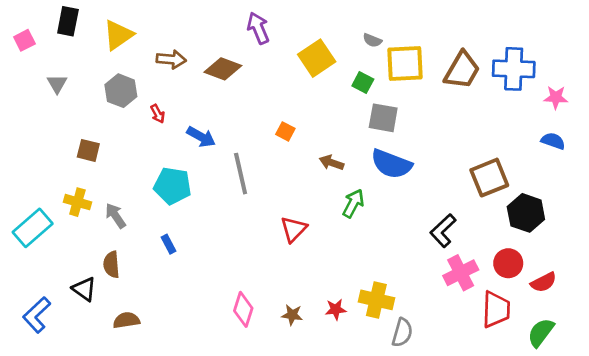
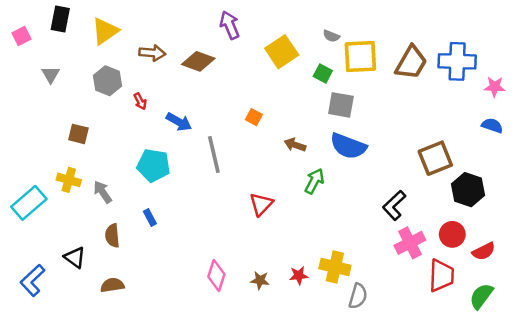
brown semicircle: (111, 265) -> (112, 236), moved

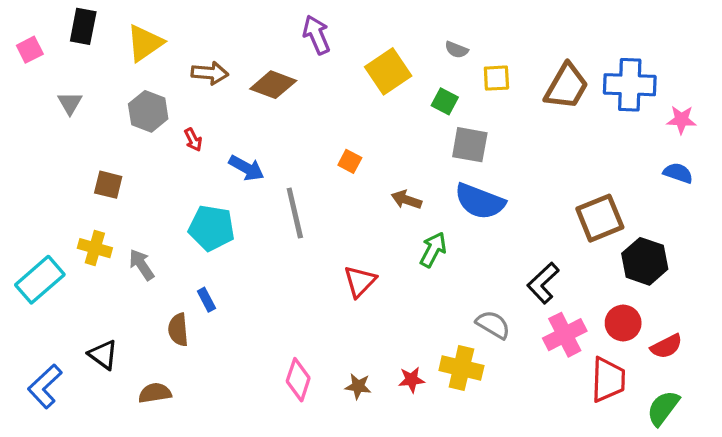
yellow square: (360, 57) -> (496, 78), size x0.6
brown semicircle: (112, 236) -> (178, 330), moved
gray semicircle: (358, 296) -> (493, 325), moved, turned -75

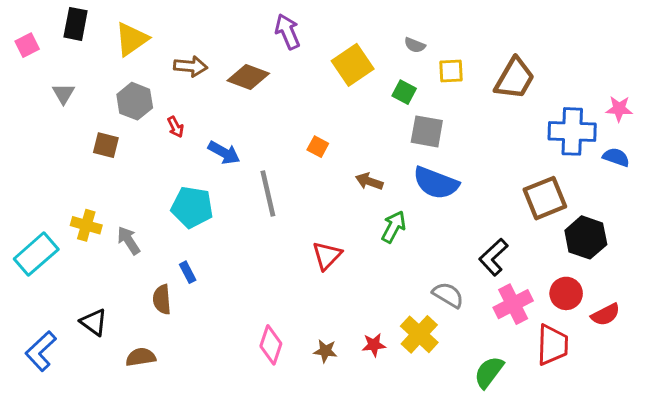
blue cross: (630, 85) -> (572, 131), moved
brown square: (108, 185) -> (106, 145), moved
yellow cross: (461, 368) -> (419, 334), turned 30
green semicircle: (663, 408) -> (489, 372), moved

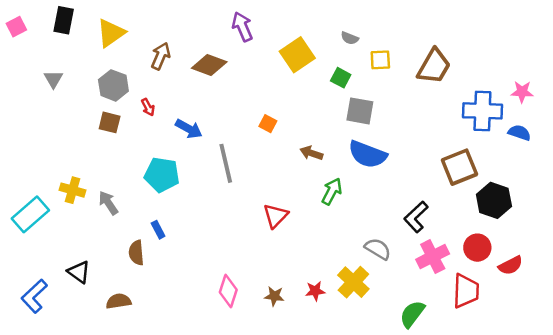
pink square: (27, 45) -> (16, 27), moved
brown arrow: (191, 66) -> (161, 56), turned -72
brown square: (106, 145) -> (110, 122), moved

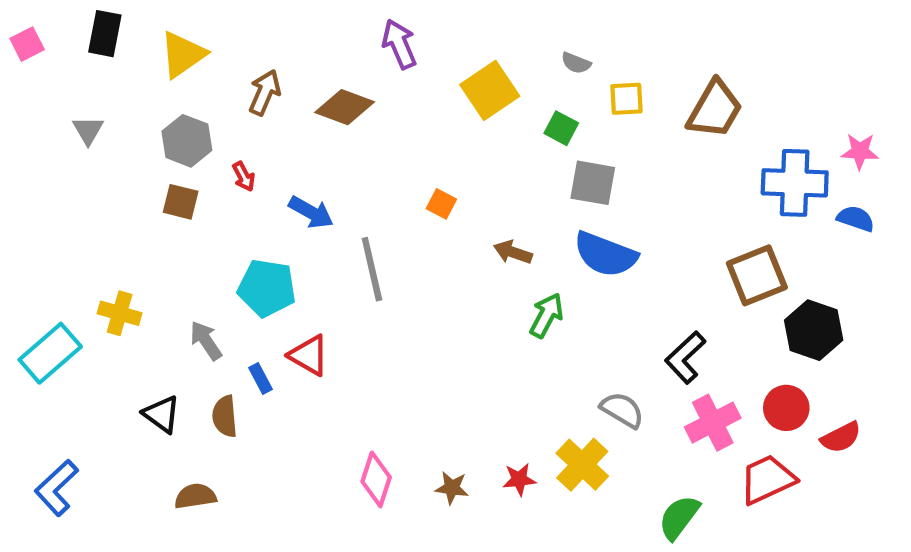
gray arrow: (108, 203) -> (206, 341), moved
red triangle: (276, 216) -> (309, 355), moved, turned -44
black triangle: (79, 272) -> (162, 414), moved
red trapezoid: (466, 291) -> (767, 479), turned -117

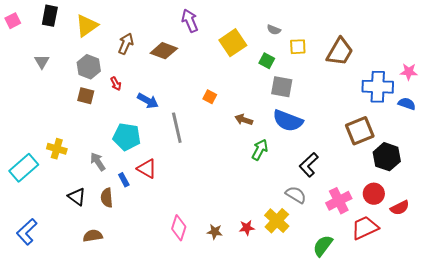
black L-shape: (685, 357) -> (309, 165), moved

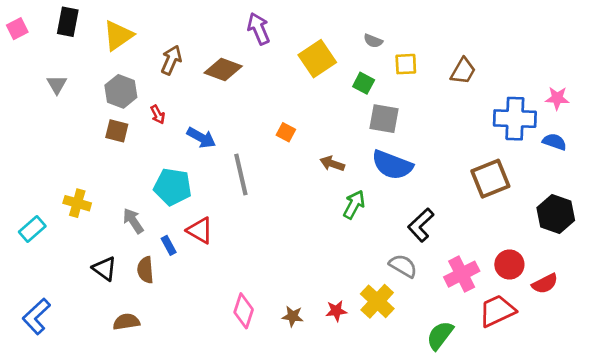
brown trapezoid: (340, 52) -> (463, 71), size x0.7
black hexagon: (387, 157) -> (556, 214), moved
cyan rectangle: (24, 168) -> (32, 229), size x0.7

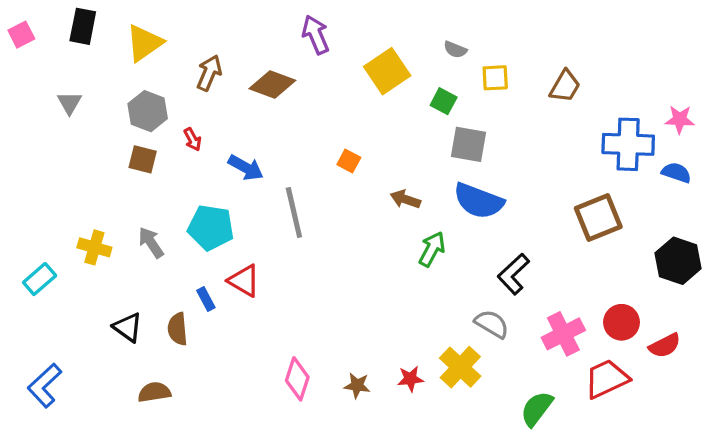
gray arrow: (133, 221) -> (151, 242), moved

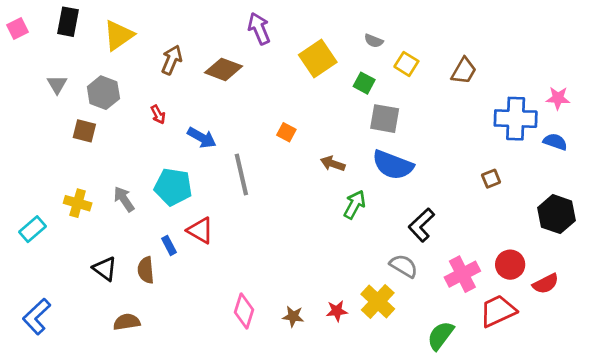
yellow square: (495, 78) -> (406, 64), turned 35
gray hexagon: (148, 111) -> (103, 93), moved
brown square: (143, 159) -> (84, 131), moved
brown square: (598, 218) -> (491, 179), size x0.5

